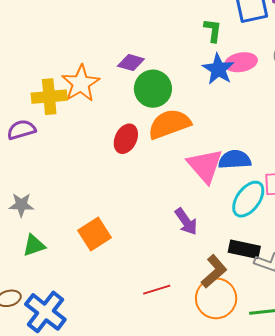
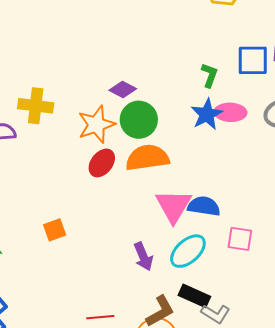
orange star: (81, 83) -> (96, 124), moved
cyan ellipse: (248, 199) -> (188, 251), moved
orange square: (94, 234) -> (55, 230), moved, size x0.7

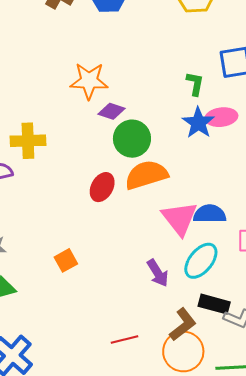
orange star: (96, 124) -> (89, 81), moved, turned 30

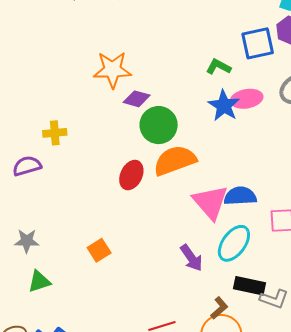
green L-shape: (195, 84) -> (218, 67), turned -70
yellow cross: (28, 141) -> (55, 133), size x0.7
brown L-shape: (183, 324) -> (219, 308), size x0.7

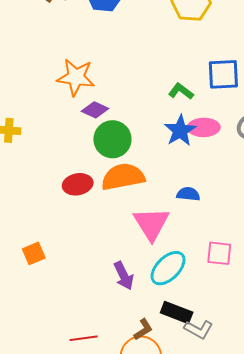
red ellipse: (131, 175) -> (78, 184), turned 44
blue semicircle: (240, 196) -> (188, 194), moved, size x0.7

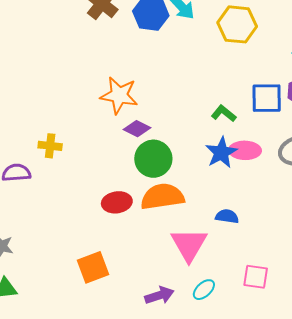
orange square: (34, 253) -> (93, 267), moved, size x1.4
cyan ellipse: (168, 268) -> (204, 290), size x0.6
purple arrow: (124, 276) -> (159, 295), turned -84

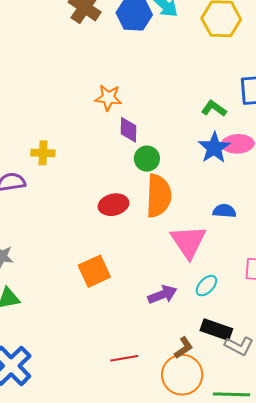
orange star: (119, 95) -> (108, 98), size x0.7
purple diamond: (137, 129) -> (129, 130), turned 68
green circle: (153, 159) -> (147, 159), size x0.7
orange semicircle: (162, 197) -> (159, 196), turned 105

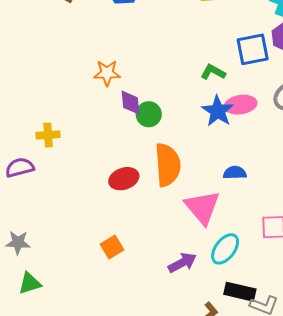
green circle: (147, 159) -> (149, 114), moved
orange square: (94, 271) -> (112, 247), size x0.7
cyan ellipse: (206, 286) -> (225, 249), size x1.4

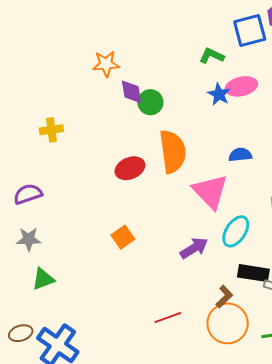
blue star: (218, 111) -> (219, 94), size x0.7
purple semicircle: (20, 167) -> (28, 194), moved

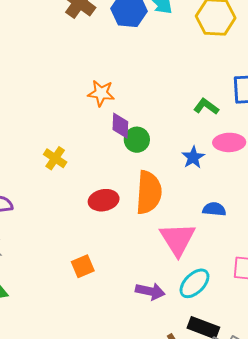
blue star: (219, 94) -> (193, 157), moved
yellow cross: (51, 130) -> (55, 158), moved, turned 30
purple arrow: (194, 248) -> (150, 291), turned 32

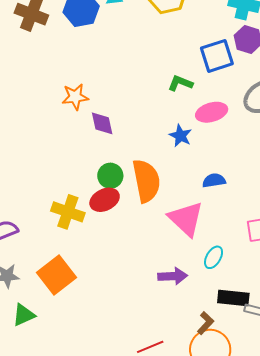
green circle: (137, 140) -> (110, 176), moved
yellow cross: (55, 158) -> (68, 212), moved, size x1.4
orange square: (83, 266) -> (56, 275), moved, size x1.6
cyan ellipse: (194, 283) -> (214, 257), size x0.7

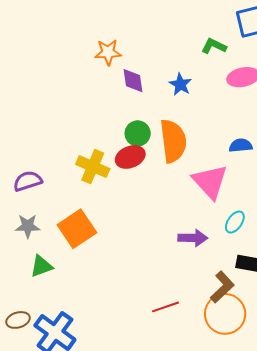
blue star: (180, 136) -> (180, 84), moved
brown L-shape: (205, 323) -> (222, 287), size x1.4

